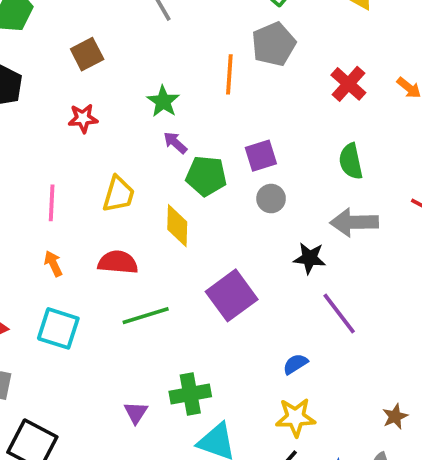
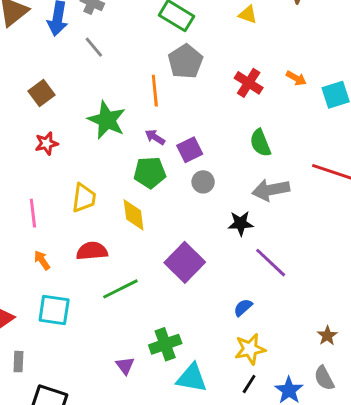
green star: (163, 101) -> (107, 120), size x1.5
purple arrow: (175, 143) -> (155, 137), moved

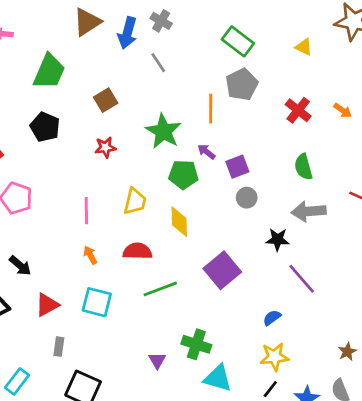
green pentagon: (150, 173) -> (183, 175), moved
green cross: (165, 344) -> (196, 344), turned 32

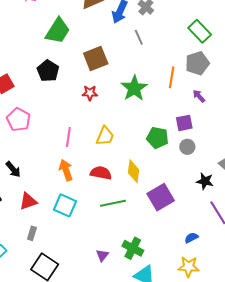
brown square: (106, 100) -> (96, 58), size x1.4
purple arrow: (206, 152) -> (199, 96), moved
green pentagon: (183, 175) -> (157, 138), moved
yellow diamond: (179, 222) -> (134, 171), moved
orange arrow: (90, 255) -> (66, 170), size x1.5

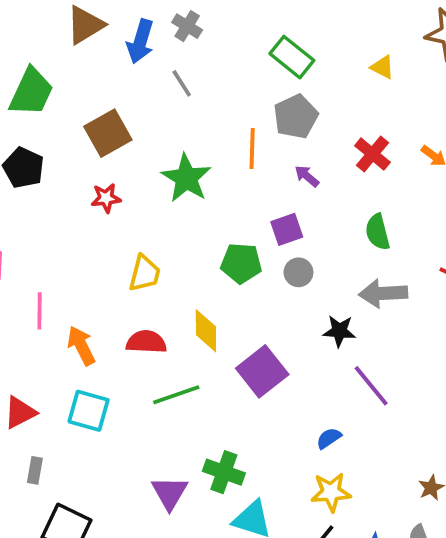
pink line: (68, 137) -> (40, 311), moved
purple triangle: (102, 255) -> (170, 493), size x1.5

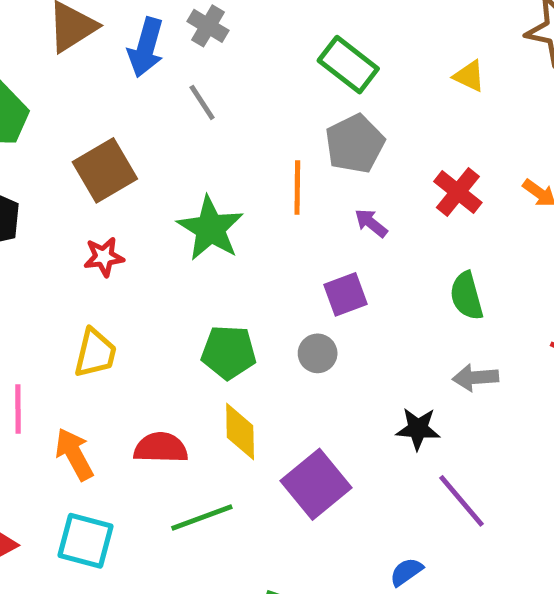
green pentagon: (241, 263) -> (229, 352), moved
gray circle: (298, 272) -> (318, 353), moved
yellow trapezoid: (145, 273) -> (95, 353), moved
gray arrow: (383, 293) -> (475, 378), size x0.7

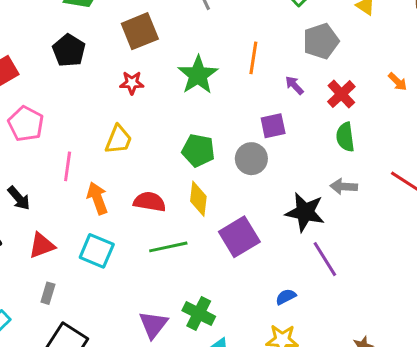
gray pentagon: (355, 144) -> (321, 41), moved
red cross: (458, 192) -> (341, 94), moved
gray circle: (318, 353) -> (251, 159), size x1.4
black star: (418, 429) -> (305, 212), size x1.5

